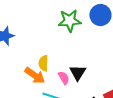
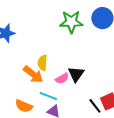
pink semicircle: (64, 78) -> (62, 78), turned 88

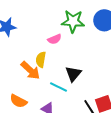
pink semicircle: (62, 78) -> (55, 39), moved
cyan line: (48, 96) -> (58, 87), moved

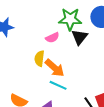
orange arrow: (30, 70) -> (55, 68), moved
black triangle: (73, 74) -> (80, 37), moved

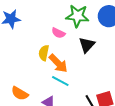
black triangle: (80, 37) -> (87, 45), moved
pink semicircle: (52, 38) -> (58, 33), turned 48

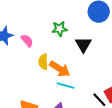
green star: (77, 16) -> (60, 29), moved, size x0.7
pink semicircle: (58, 33) -> (27, 41), moved, turned -144

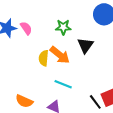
pink semicircle: (27, 41) -> (26, 28), moved
orange arrow: (60, 69) -> (60, 55), moved

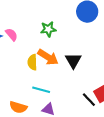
black triangle: (85, 45) -> (73, 61), moved
cyan line: (63, 84) -> (41, 90), moved

